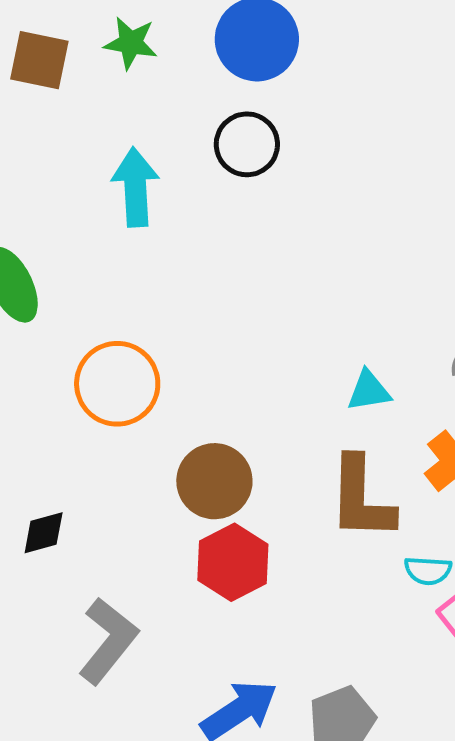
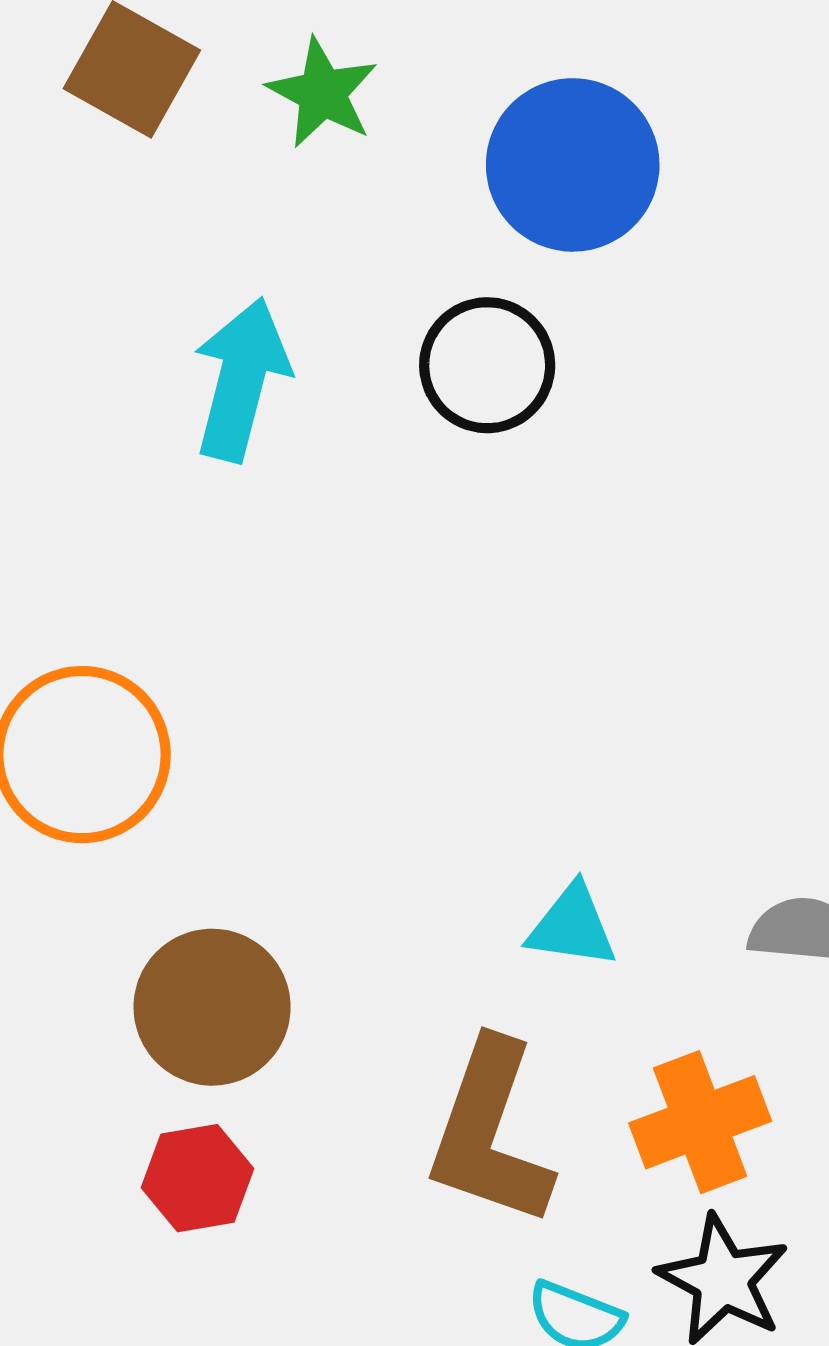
red hexagon: (233, 562) -> (198, 1178), size x0.7

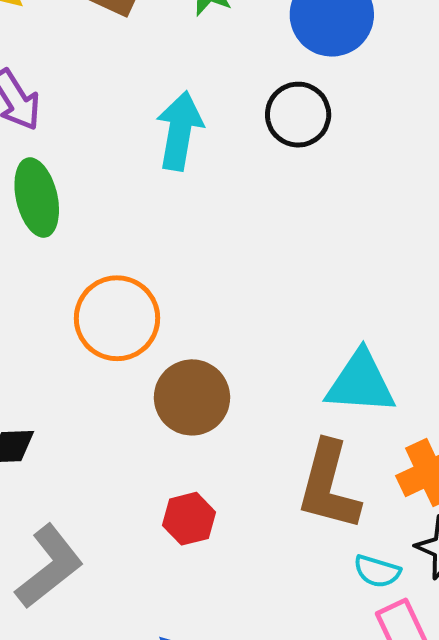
cyan triangle: (572, 926) -> (361, 383), size x1.6
brown circle: (212, 1007) -> (192, 397), moved

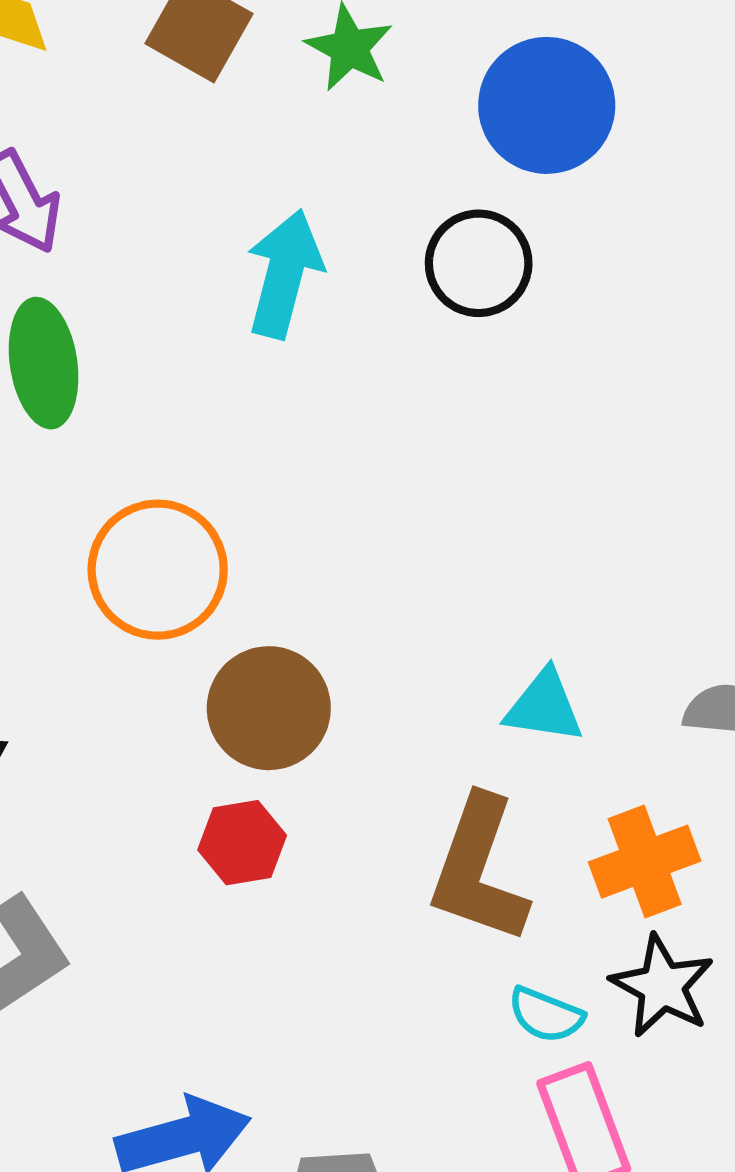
cyan triangle: (361, 383) -> (544, 706), size x0.7
red hexagon: (189, 519) -> (242, 843), moved

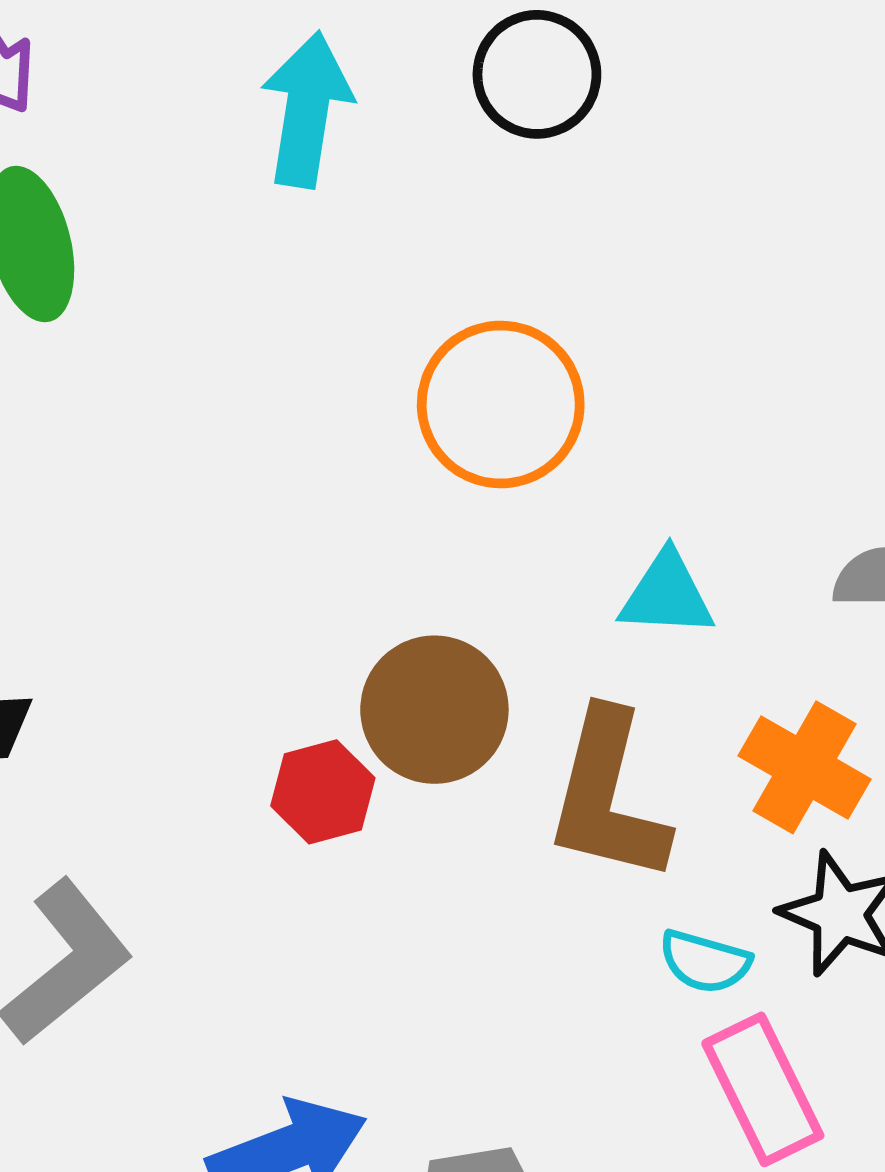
orange circle: (158, 570) -> (501, 404), moved
brown circle: (269, 708) -> (434, 710), moved
orange cross: (645, 862) -> (804, 767), turned -34

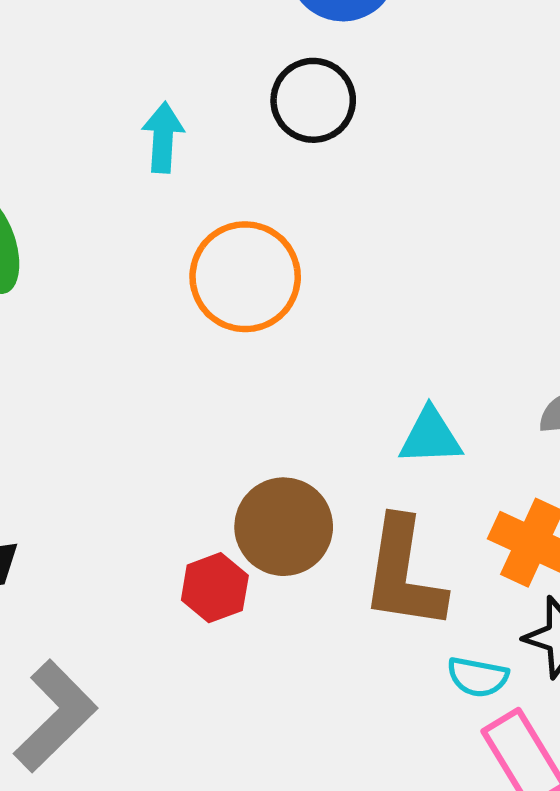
cyan arrow: (307, 110) -> (163, 137), size x0.7
orange circle: (501, 404) -> (245, 277), moved

